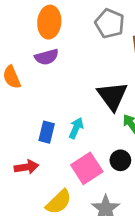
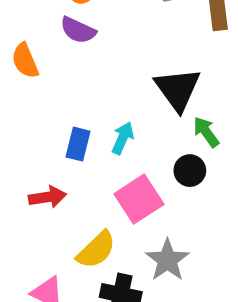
purple semicircle: (47, 57) -> (78, 30), turned 40
black circle: (120, 160) -> (190, 171), moved

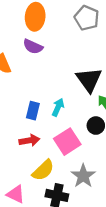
red arrow: (47, 197) -> (29, 140), moved

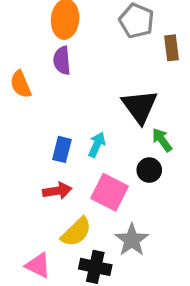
purple semicircle: (33, 47) -> (62, 60), turned 60
pink square: (67, 142) -> (110, 192), turned -30

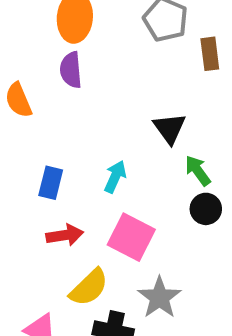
black triangle: (140, 107) -> (170, 128), size x0.7
blue rectangle: (62, 149) -> (51, 183), moved
black circle: (149, 170) -> (206, 209), moved

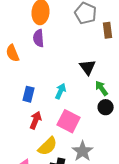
red arrow: (65, 235) -> (36, 120), turned -60

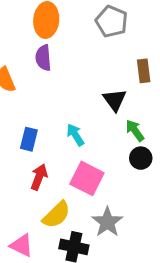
brown rectangle: (108, 30) -> (144, 71), moved
cyan arrow: (61, 91) -> (75, 135), turned -56

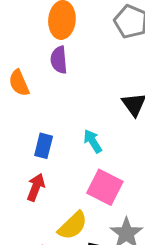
red arrow: (39, 177) -> (36, 187), moved

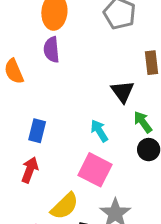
cyan arrow: (93, 141) -> (99, 131), moved

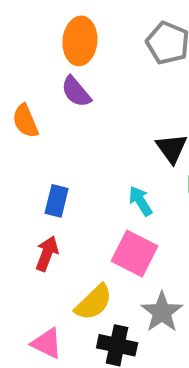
purple semicircle: (52, 50) -> (76, 92), turned -35

